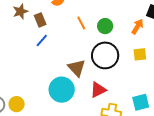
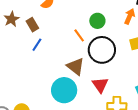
orange line: (81, 23) -> (79, 35), moved
red triangle: (98, 90) -> (100, 85), turned -30

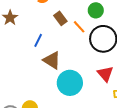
brown rectangle: (32, 25) -> (60, 18), moved
brown triangle: (76, 66) -> (52, 60), moved

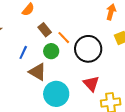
green circle: (96, 10) -> (51, 51), moved

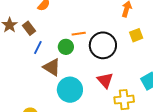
brown rectangle: (45, 30) -> (29, 28), moved
orange line: (64, 38) -> (79, 34), turned -56

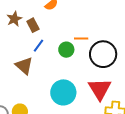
brown triangle: (52, 67) -> (24, 66), moved
red triangle: (105, 80) -> (100, 89), size x1.4

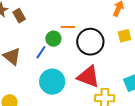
blue line: (39, 46) -> (41, 52), moved
red triangle: (100, 89) -> (88, 77), turned -35

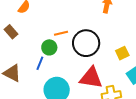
yellow square: (125, 36) -> (122, 53), moved

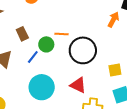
brown rectangle: (11, 32) -> (22, 34), moved
red triangle: (91, 78) -> (78, 85), size x0.7

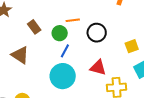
black circle: (83, 50) -> (97, 33), size x0.7
blue line: (33, 57) -> (65, 51), moved

